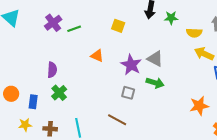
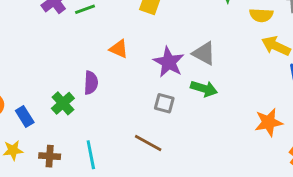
purple semicircle: (52, 70) -> (91, 83), moved
blue rectangle: (33, 102) -> (25, 117), turned -40

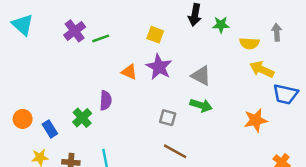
purple star: (169, 62) -> (159, 67), moved
orange star: (269, 122) -> (256, 120), moved
brown line: (148, 143) -> (175, 151), moved

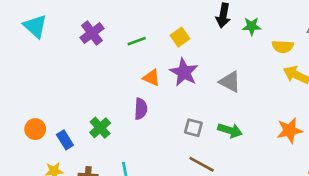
yellow square: (155, 35) -> (180, 37), turned 35
green line: (101, 38) -> (137, 41), moved
purple semicircle: (106, 100) -> (141, 109), moved
green arrow: (201, 105) -> (230, 130), moved

